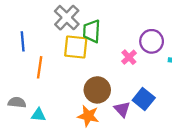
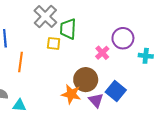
yellow square: (76, 47) -> (54, 43), size x0.6
brown circle: (97, 90) -> (86, 80), moved
orange star: (88, 116) -> (71, 94), moved

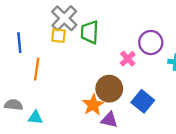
yellow square: (54, 43) -> (58, 36), moved
orange star: (71, 94) -> (93, 105), turned 30
purple triangle: (96, 100) -> (109, 120), moved, turned -35

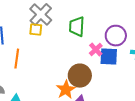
green trapezoid: (90, 32) -> (77, 27), moved
blue square: (143, 101) -> (109, 57), moved, turned -36

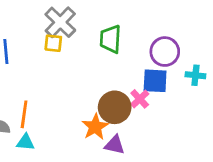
pink cross: (96, 50) -> (140, 99), moved
orange line: (17, 59) -> (24, 114), moved

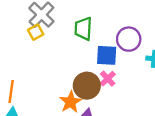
yellow square: (53, 43) -> (36, 32), turned -35
blue square: (155, 81) -> (107, 55), moved

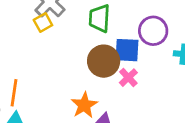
brown circle: (87, 86) -> (104, 61), moved

